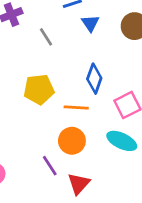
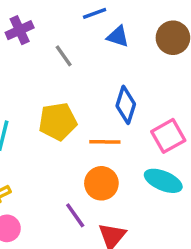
blue triangle: (90, 23) -> (118, 36), turned -36

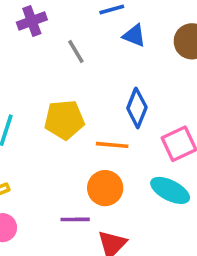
purple line: (75, 215) -> (75, 219), turned -60

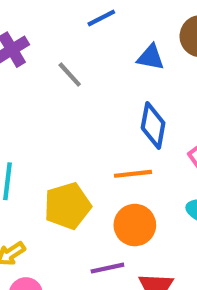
blue triangle: (134, 36) -> (151, 57), moved
yellow pentagon: (64, 120) -> (67, 206), moved

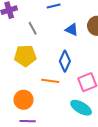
yellow pentagon: (67, 206) -> (25, 56), moved
orange circle: (135, 225) -> (24, 100), moved

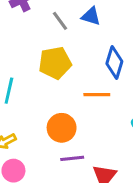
blue triangle: (72, 30) -> (91, 16), moved

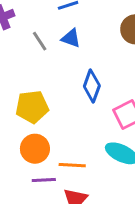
yellow pentagon: (55, 63) -> (32, 107), moved
orange line: (97, 95) -> (72, 165), moved

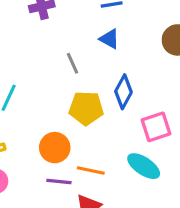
gray line: (40, 41) -> (73, 63), moved
yellow pentagon: (32, 107) -> (86, 108), moved

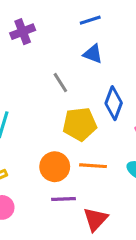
orange line: (91, 171) -> (93, 166), moved

